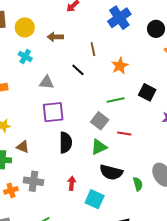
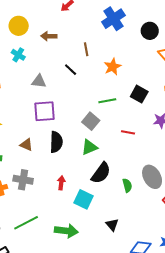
red line: (124, 134) -> (128, 132), moved
brown triangle: (23, 147) -> (26, 145), moved
black semicircle: (111, 172) -> (101, 173), turned -70

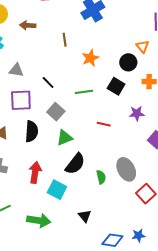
black circle: (150, 31) -> (128, 62), moved
black line: (71, 70) -> (48, 83), moved
gray square: (91, 121) -> (56, 112), moved
red arrow: (61, 183) -> (35, 172), size x1.5

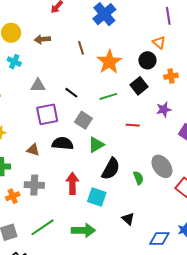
orange star: (90, 58) -> (109, 62), size x1.4
black square: (116, 86) -> (139, 86), turned 30
black semicircle: (32, 131) -> (63, 143), turned -80

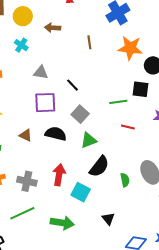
orange star: (109, 62) -> (130, 48), moved, turned 30
black square: (139, 86) -> (141, 89), turned 36
green line: (108, 96) -> (118, 102), moved
gray cross: (34, 185) -> (27, 181), moved

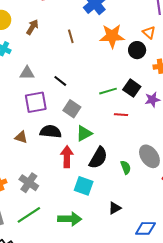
brown arrow: (53, 28) -> (32, 27), turned 126
black square: (141, 89) -> (132, 88), moved, turned 36
red arrow: (59, 175) -> (67, 157), moved
gray cross: (27, 181) -> (29, 183), turned 30
black triangle: (108, 219) -> (115, 208), turned 48

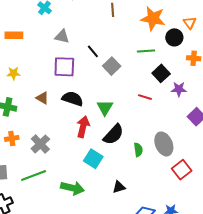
green line: (108, 91) -> (146, 51), moved
gray square: (72, 109) -> (112, 66), moved
green triangle: (84, 133) -> (105, 108), turned -42

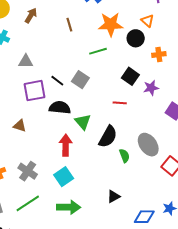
black line: (93, 51) -> (57, 81), moved
green line: (146, 51) -> (98, 51), moved
black semicircle: (73, 99) -> (60, 108), moved
black semicircle: (113, 134) -> (108, 137), moved
cyan square: (93, 159) -> (64, 177), moved, turned 36

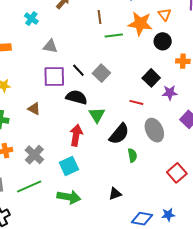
orange triangle: (147, 21) -> (165, 14), moved
green line: (98, 51) -> (114, 36), moved
gray ellipse: (148, 145) -> (154, 130), moved

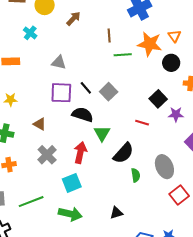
cyan cross: (31, 19) -> (30, 33), moved
gray ellipse: (154, 130) -> (164, 167), moved
gray cross: (34, 155) -> (47, 155), moved

